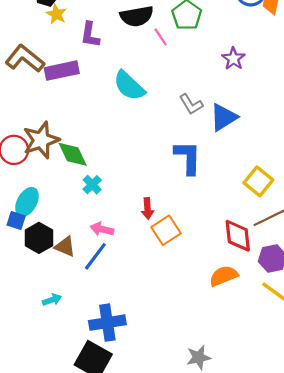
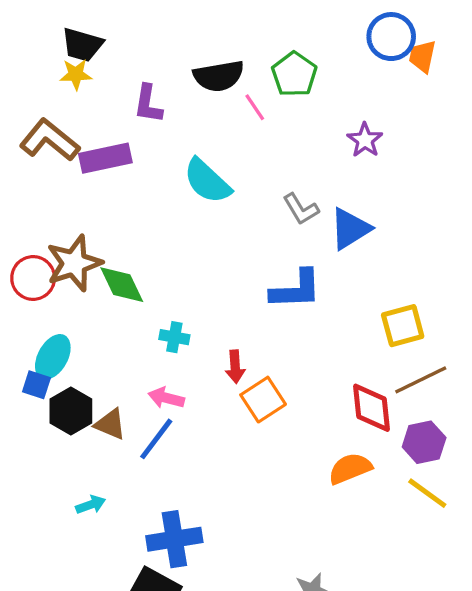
yellow star: (56, 14) -> (76, 74), moved, turned -30
blue L-shape: (188, 157) -> (296, 290), turned 87
yellow square: (258, 181) -> (403, 326), turned 36
cyan cross: (92, 185) -> (174, 337), moved, turned -36

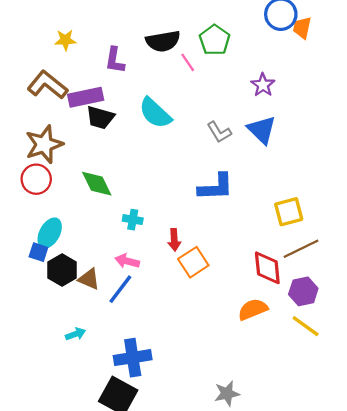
black trapezoid: (82, 45) -> (100, 117), moved
blue triangle: (350, 229) -> (262, 130), moved, turned -44
brown star: (74, 263) -> (44, 144), moved

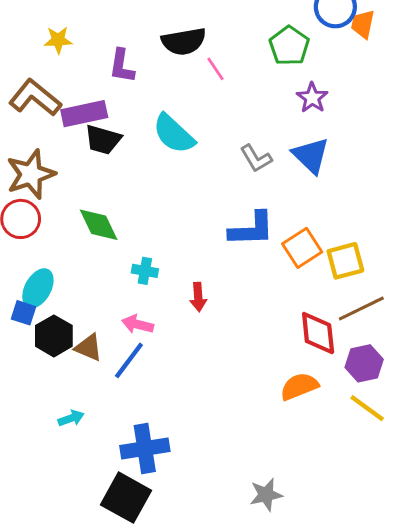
green pentagon: (215, 40) -> (289, 46), moved
orange square: (193, 262) -> (302, 248), moved

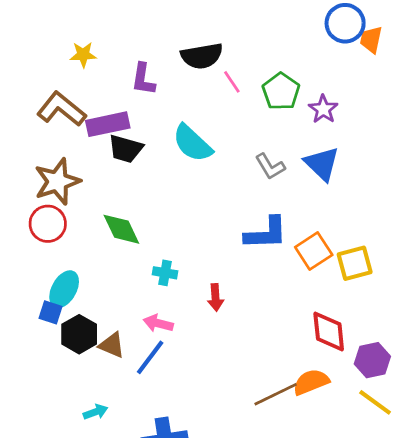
green pentagon: (289, 46) -> (281, 91), moved
brown line: (361, 308) -> (276, 394), moved

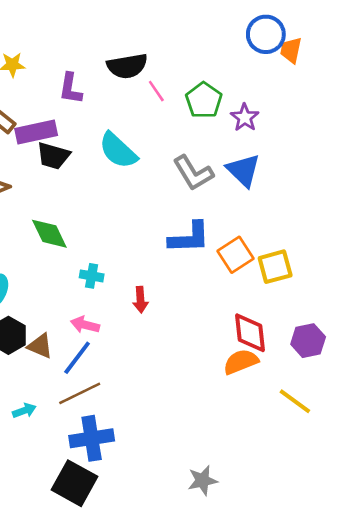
gray L-shape: (270, 166) -> (193, 173), size x1.4
purple hexagon: (372, 360) -> (308, 341), moved
orange semicircle: (311, 382) -> (241, 362), moved
brown line: (276, 394) -> (80, 393), moved

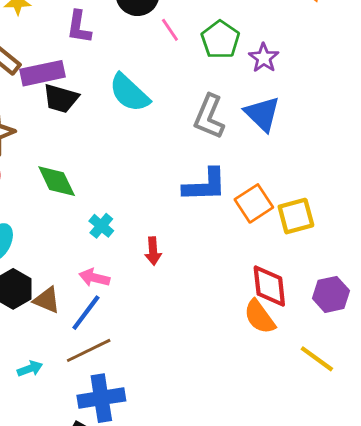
gray L-shape: (193, 173) -> (209, 117), turned 54
cyan cross: (92, 276) -> (101, 226), turned 30
orange semicircle: (241, 362) -> (260, 317), turned -104

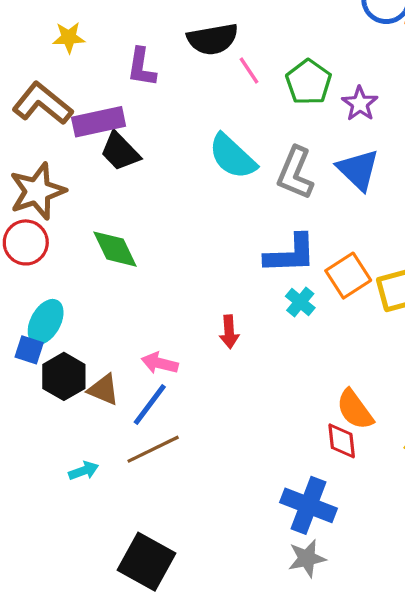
cyan semicircle: (129, 93) -> (232, 156), moved
black trapezoid: (61, 98) -> (120, 152), turned 30
cyan cross: (101, 226) -> (300, 302), moved
red diamond: (269, 286) -> (342, 441), moved, size x0.7
blue cross: (101, 398) -> (309, 505), moved, turned 30

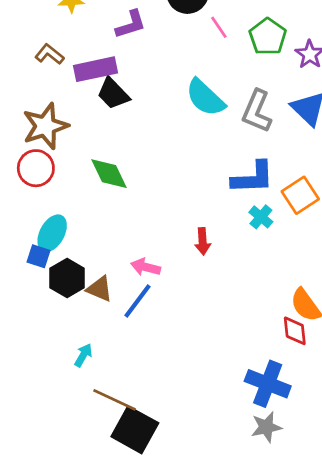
purple L-shape: (142, 67) -> (131, 24), turned -116
brown L-shape: (42, 104) -> (49, 54), size x0.6
brown line: (153, 449) -> (114, 400), moved, turned 51
cyan arrow: (84, 471) -> (83, 355), turned -40

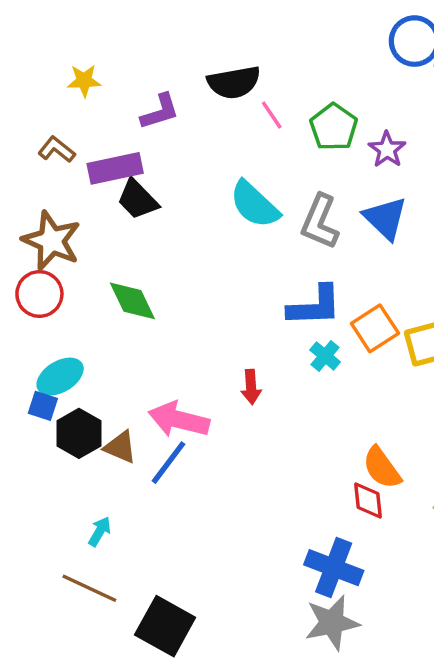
brown star: (45, 126) -> (51, 241), turned -30
cyan ellipse: (52, 233) -> (60, 377), turned 30
pink arrow: (146, 267) -> (179, 420), size x1.6
brown line: (114, 400) -> (89, 588), moved
gray star: (266, 427) -> (332, 623), size x1.4

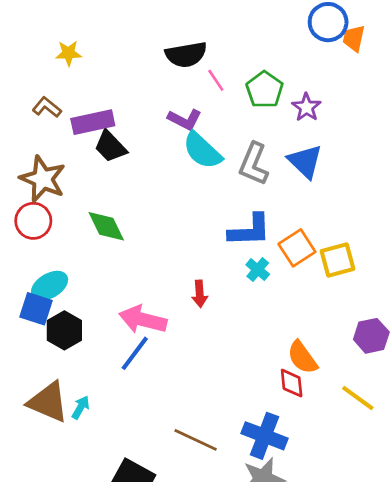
purple L-shape: (160, 112) -> (185, 119), moved, turned 44
blue square: (43, 406) -> (36, 309), size x1.4
brown triangle: (120, 447) -> (48, 402), moved, size x1.6
brown line: (89, 588) -> (196, 440), moved

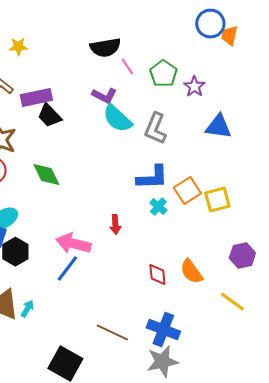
blue triangle: (305, 161) -> (218, 127), moved, turned -36
red diamond: (292, 383) -> (157, 275), moved

